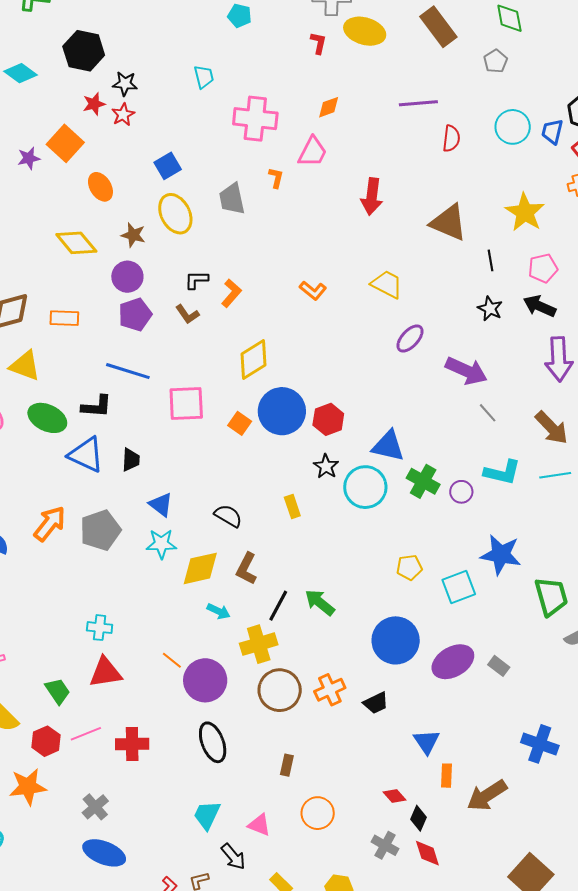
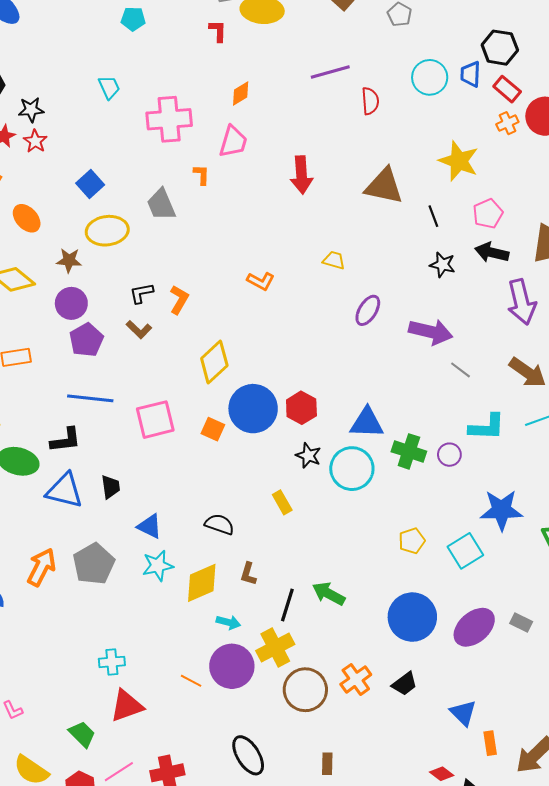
yellow ellipse: (175, 214) -> (107, 231), turned -60
yellow trapezoid: (387, 284) -> (334, 260), size x0.7
brown L-shape: (246, 569) -> (248, 574), size x0.7
purple circle: (205, 680) -> (232, 666), moved

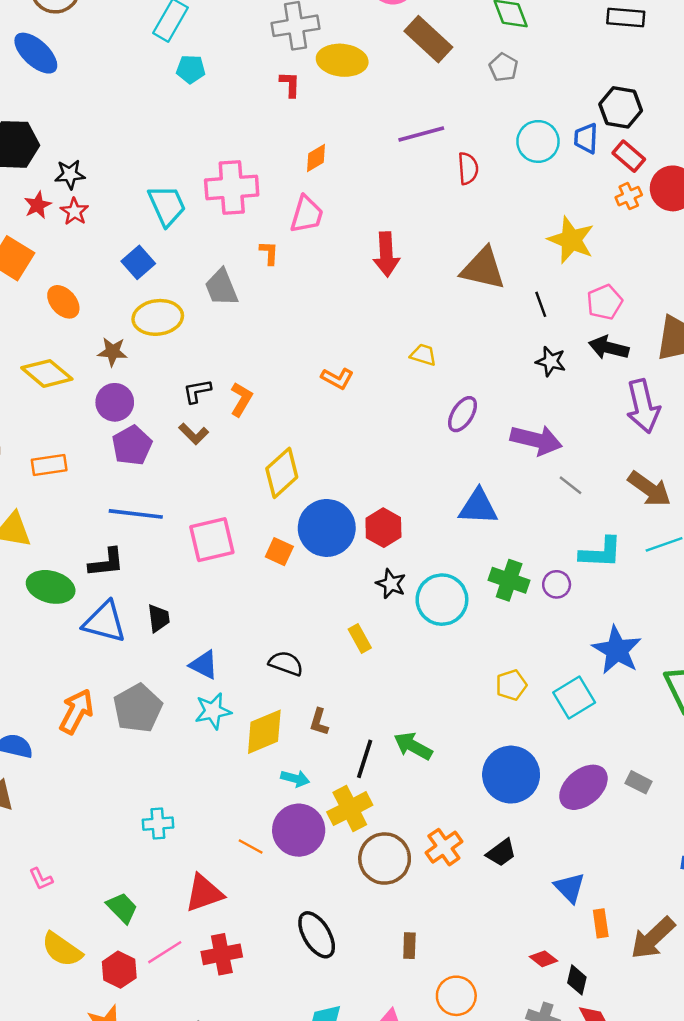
cyan trapezoid: (109, 87) -> (167, 205), moved, size x1.5
blue triangle: (367, 423) -> (478, 507), moved
blue star: (501, 510) -> (617, 650), turned 30
red triangle: (127, 706) -> (204, 893), moved

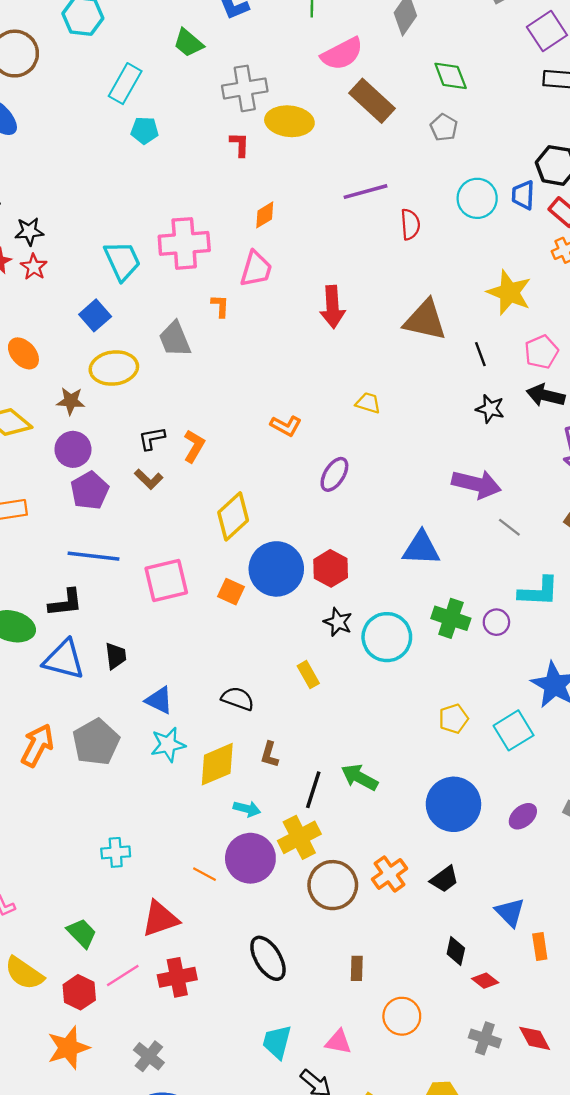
purple ellipse: (463, 414) -> (334, 474), moved
purple ellipse: (583, 787) -> (523, 816), size x0.6
black diamond: (577, 980) -> (456, 951), moved

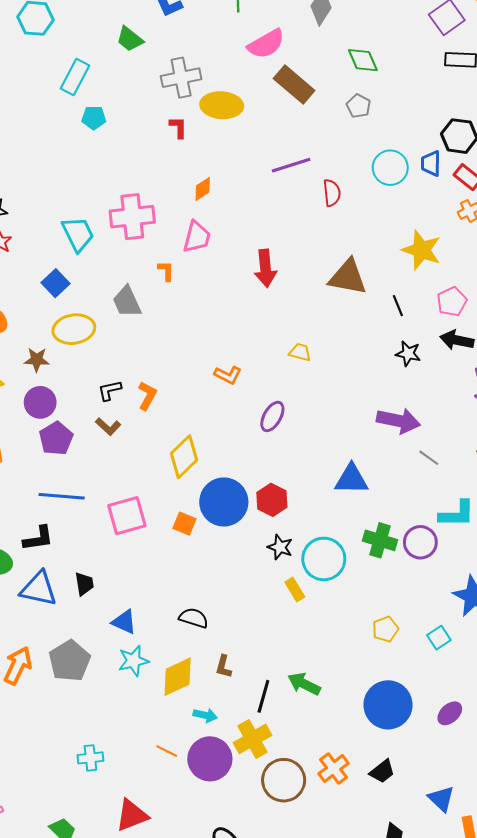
purple circle: (496, 622) -> (420, 542), size x1.4
yellow rectangle: (308, 675) -> (295, 589), moved
cyan square: (514, 730) -> (439, 638), size x0.7
orange line: (204, 874) -> (167, 751), moved

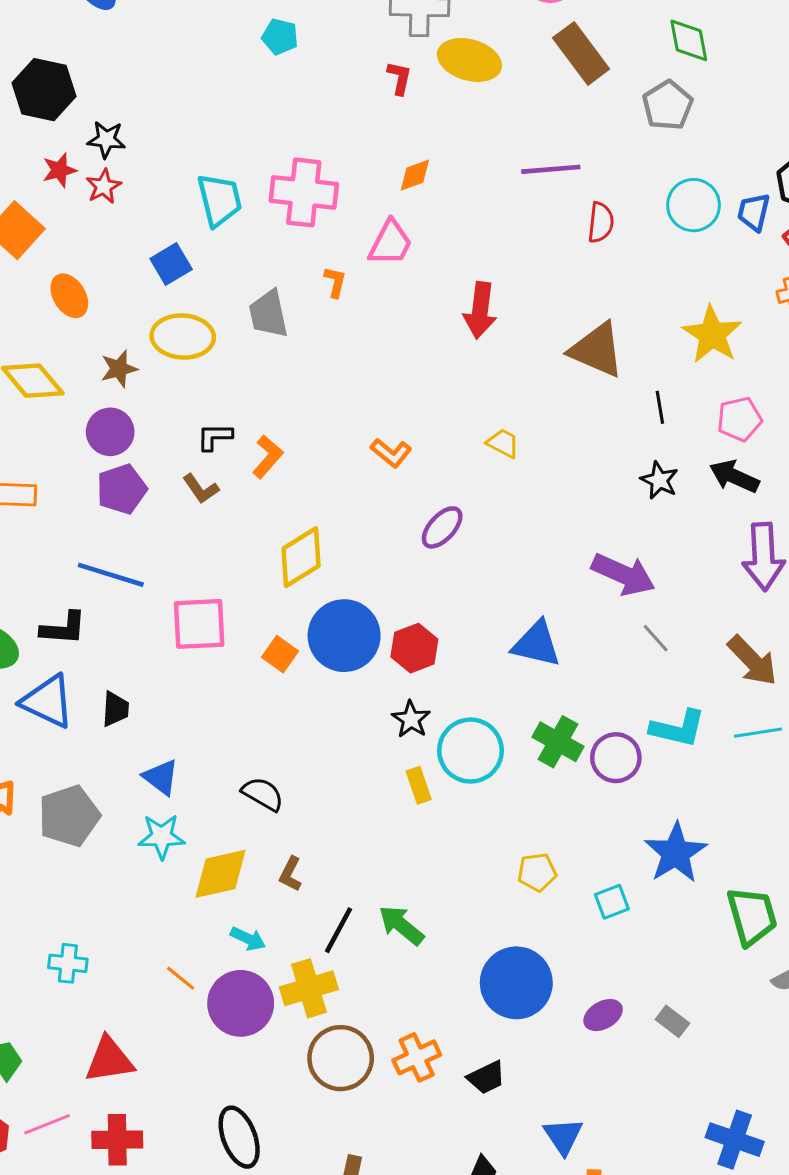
gray pentagon: (359, 106) -> (668, 105), size x1.4
brown star: (37, 360) -> (119, 369), turned -30

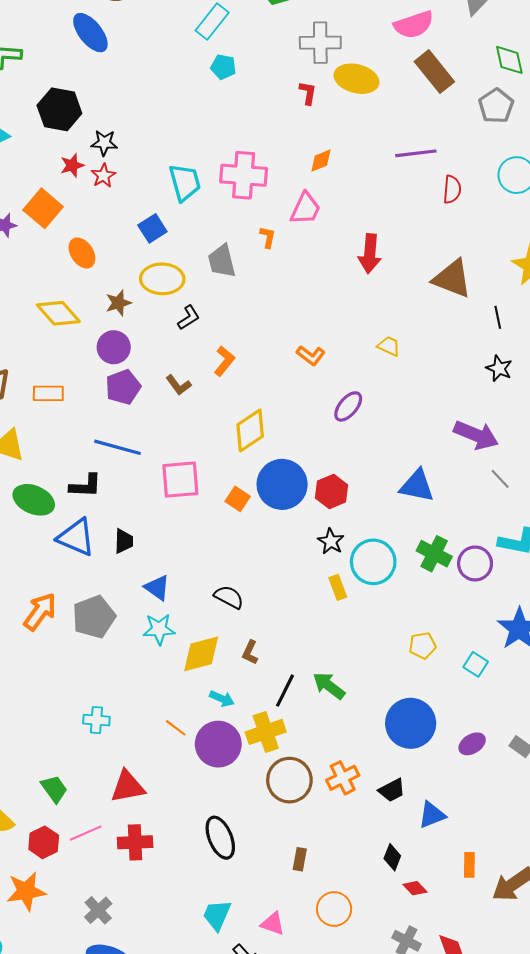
black L-shape: (215, 437) -> (189, 318), moved, turned 150
cyan square: (612, 902) -> (476, 664), turned -35
blue triangle: (563, 1136) -> (432, 815), moved, turned 44

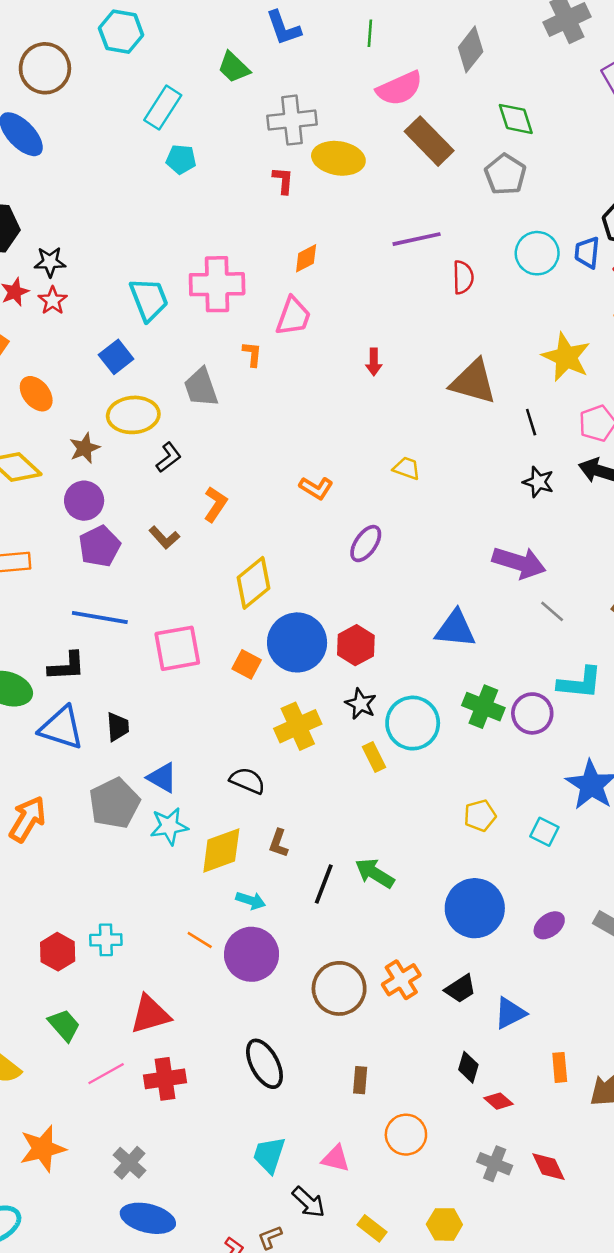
red arrow: (370, 254) -> (374, 362), size x0.6
gray pentagon: (94, 617) -> (114, 803), moved
yellow cross: (266, 732) -> (298, 726), moved
red hexagon: (44, 842) -> (58, 952), moved

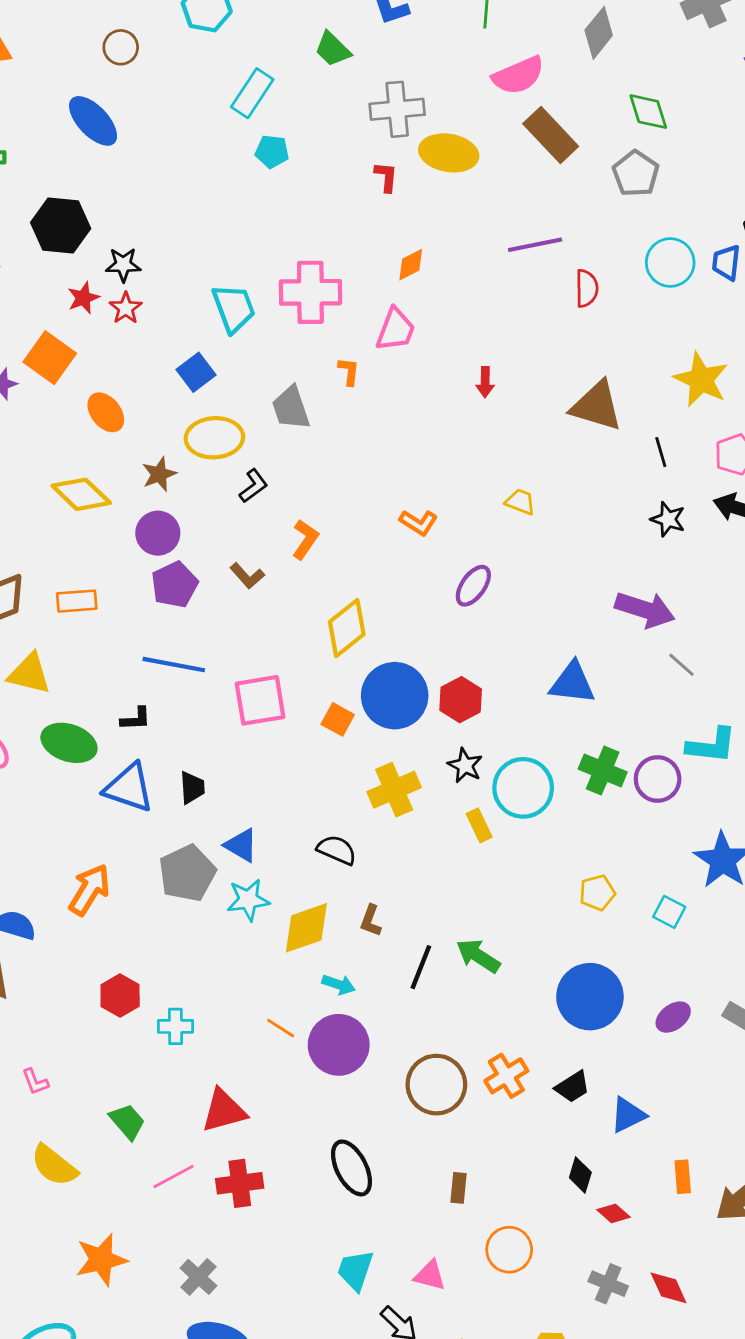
brown circle: (45, 68) -> (121, 47), size x0.6
black L-shape: (67, 666) -> (136, 719), size x0.7
red hexagon: (58, 952) -> (120, 995), moved

